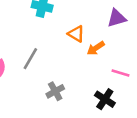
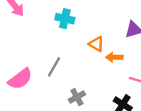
orange arrow: (96, 48) -> (114, 57), turned 35

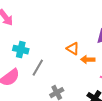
cyan cross: (65, 19) -> (21, 50), moved

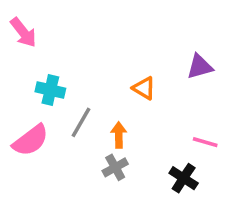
orange arrow: (88, 60) -> (119, 135), moved, turned 88

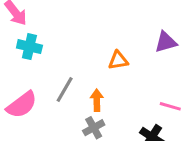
orange triangle: (144, 88) -> (118, 60), turned -40
cyan cross: (50, 90) -> (29, 47), moved

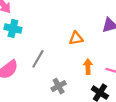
orange arrow: (97, 100) -> (88, 66), moved

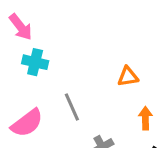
gray line: (38, 59) -> (72, 107), turned -54

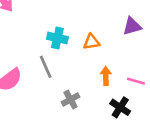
cyan cross: (35, 62) -> (57, 38), moved

